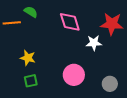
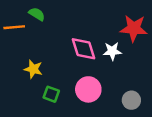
pink diamond: (70, 22) -> (84, 49), moved
green square: (31, 81) -> (51, 94), moved, turned 32

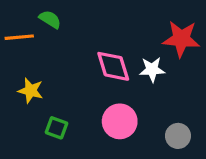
yellow star: (33, 69) -> (31, 91), moved
green square: (51, 94) -> (57, 128), moved

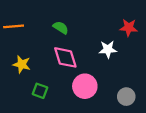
green semicircle: (50, 19) -> (61, 28), moved
red star: (181, 39) -> (129, 28), size x0.7
pink diamond: (113, 66) -> (65, 57), moved

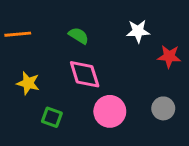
red star: (129, 28) -> (169, 56), moved
white star: (108, 49) -> (138, 31), moved
gray circle: (126, 97) -> (163, 108), moved

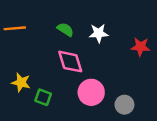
white star: (138, 31) -> (99, 33), moved
yellow star: (28, 83) -> (21, 82), moved
gray circle: (163, 108) -> (124, 105), moved

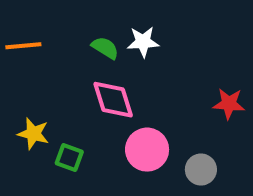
white star: (99, 33) -> (143, 42), moved
red star: (140, 47) -> (229, 104), moved

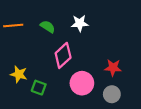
green semicircle: (105, 48) -> (48, 27), moved
pink diamond: (113, 100) -> (63, 55), turned 65
red star: (229, 104) -> (113, 68), moved

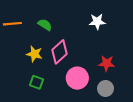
white star: (80, 23) -> (97, 22), moved
yellow star: (19, 74) -> (34, 54), moved

